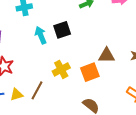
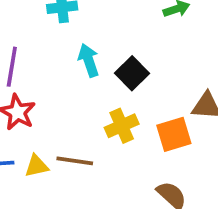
black square: (62, 30) -> (132, 73), moved, turned -30
brown line: (37, 90) -> (75, 161), turned 66

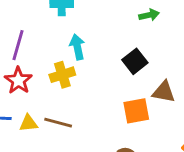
black square: (132, 73) -> (135, 61), moved
yellow cross: (122, 126) -> (62, 75), moved

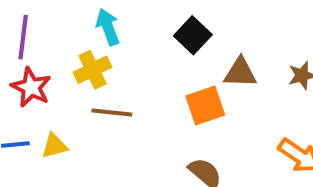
brown line: (58, 123) -> (112, 112), moved

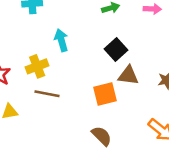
cyan arrow: (108, 27) -> (61, 40), moved
black square: (193, 35) -> (116, 49), moved

